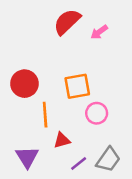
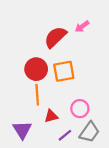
red semicircle: (67, 22) -> (55, 37), moved
red circle: (24, 84) -> (36, 69), moved
pink circle: (97, 113) -> (80, 109), moved

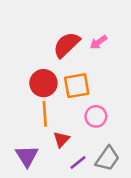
pink arrow: (82, 26) -> (98, 42), moved
pink circle: (80, 109) -> (96, 116), moved
red triangle: (51, 116) -> (61, 139), turned -32

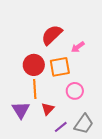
pink arrow: (98, 42) -> (78, 47), moved
purple triangle: (27, 156) -> (21, 110), moved

